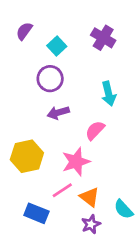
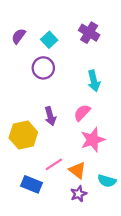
purple semicircle: (24, 31) -> (19, 36), moved
purple arrow: (58, 113) -> (50, 116), moved, turned -90
pink star: (76, 162) -> (93, 140), moved
cyan semicircle: (124, 209) -> (107, 181), turned -30

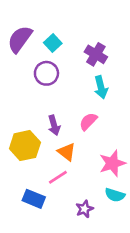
purple cross: (89, 33) -> (96, 54), moved
purple semicircle: (19, 36) -> (20, 39), size x1.6
pink star: (93, 140) -> (112, 163), moved
orange triangle: (77, 170) -> (67, 152), moved

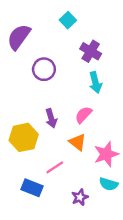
cyan square: (53, 43) -> (68, 20), moved
orange triangle: (67, 152) -> (77, 142), moved

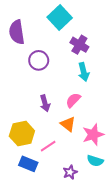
cyan square: (68, 20) -> (60, 18), size x1.6
purple semicircle: (19, 37) -> (17, 32), turned -45
yellow hexagon: (24, 137) -> (22, 134), moved

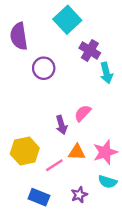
cyan arrow: (84, 72) -> (106, 73), moved
purple arrow: (45, 103) -> (61, 125), moved
orange triangle: (68, 124) -> (77, 152), moved, turned -35
blue rectangle: (28, 164) -> (39, 197), moved

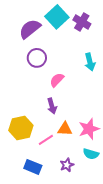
purple semicircle: (19, 36) -> (30, 29), moved, turned 60
purple cross: (90, 50) -> (82, 22), moved
pink semicircle: (83, 113) -> (57, 80), moved

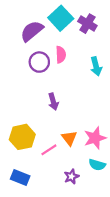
pink semicircle: (57, 80) -> (61, 55), moved, turned 133
purple arrow: (52, 106) -> (53, 102), moved
orange triangle: (65, 129) -> (69, 138), turned 49
blue rectangle: (33, 167) -> (20, 178), moved

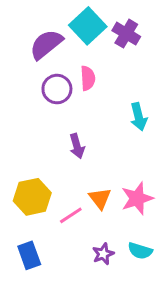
cyan arrow: (96, 66) -> (139, 117), moved
cyan semicircle: (97, 165) -> (140, 251), moved
blue rectangle: (20, 178) -> (29, 255), turned 48

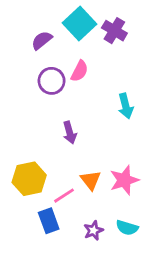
purple semicircle: (46, 44) -> (42, 40), size x0.7
pink semicircle: (88, 78) -> (79, 71), turned 30
blue rectangle: (29, 255) -> (49, 221), moved

